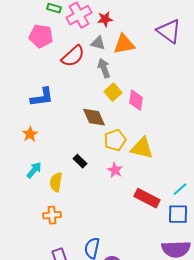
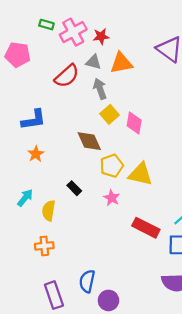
pink pentagon: (41, 36) -> (18, 55), moved
orange star: (30, 134) -> (36, 154), moved

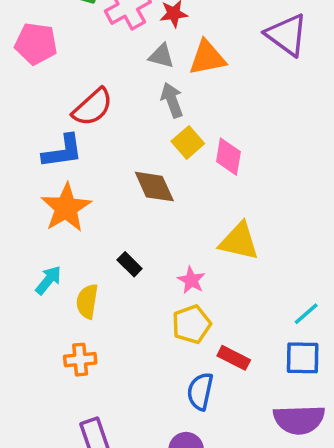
red semicircle: (67, 76) -> (93, 107), moved
orange star: (36, 154) -> (66, 208), size x1.8
yellow pentagon: (112, 166) -> (191, 324), moved
red rectangle: (146, 228) -> (234, 358), moved, size x0.7
blue semicircle: (87, 281) -> (200, 391), moved

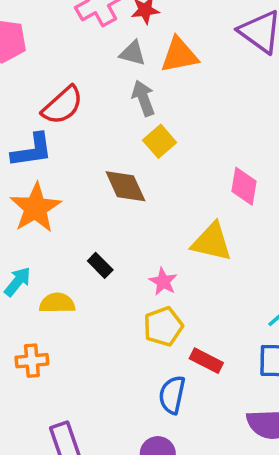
pink diamond: (228, 157) -> (244, 186), moved
yellow semicircle: (87, 301) -> (57, 303), turned 80
orange cross: (80, 360) -> (32, 361), moved

